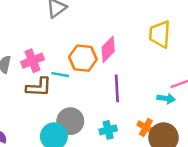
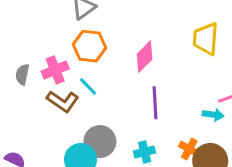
orange hexagon: (83, 58) -> (89, 46), moved
cyan line: (60, 75) -> (88, 86), turned 36
brown L-shape: (39, 87) -> (63, 101), turned 32

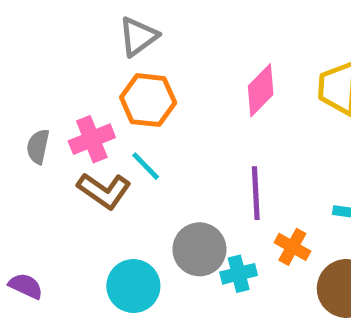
pink diamond: (145, 57) -> (261, 90), moved
gray circle: (100, 142) -> (199, 249), moved
orange cross: (189, 149) -> (292, 247), moved

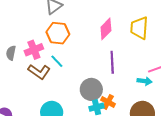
purple line: (256, 193) -> (112, 62), moved
orange cross: (292, 247) -> (108, 102), moved
gray circle: (199, 249) -> (91, 89), moved

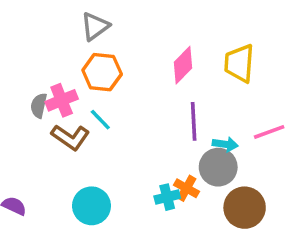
gray semicircle: (11, 53) -> (39, 106), moved
cyan arrow: (145, 81) -> (225, 144), moved
gray circle: (91, 89) -> (218, 167), moved

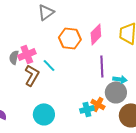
orange hexagon: (102, 72) -> (70, 38), moved
brown L-shape: (70, 137) -> (32, 75), turned -95

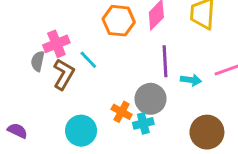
gray semicircle: (14, 57) -> (38, 61), moved
gray circle: (116, 92) -> (151, 99), moved
orange cross: (98, 104) -> (122, 112), moved

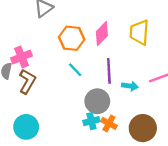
cyan line: (88, 60) -> (75, 70), moved
orange cross: (122, 112) -> (109, 123), moved
cyan circle: (81, 131) -> (26, 127), moved

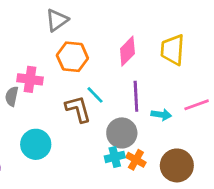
orange hexagon: (72, 38) -> (72, 57), moved
pink cross: (21, 57) -> (30, 79), turned 30
brown L-shape: (27, 81) -> (78, 109), moved, turned -45
cyan circle: (26, 127) -> (36, 144), moved

